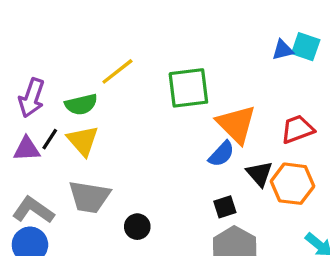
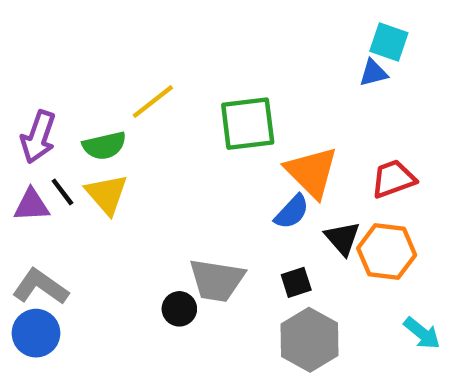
cyan square: (306, 47) -> (389, 42), moved
black line: (50, 139) -> (62, 192), turned -70
gray trapezoid: (89, 197) -> (217, 280), moved

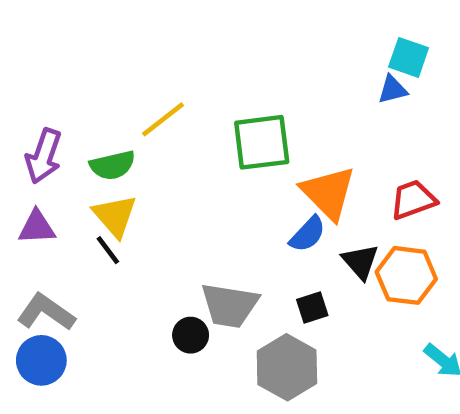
black line: (62, 192) -> (108, 250), moved
gray hexagon: (309, 340) -> (287, 367), moved

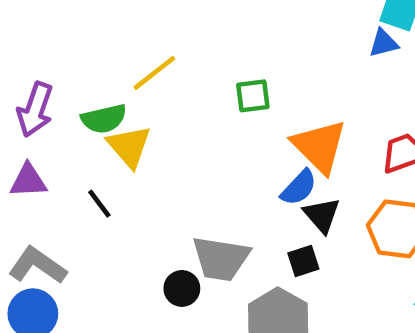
green square: (262, 142) -> (253, 96), size x0.6
yellow triangle: (115, 216) -> (129, 146), moved
black triangle: (360, 262) -> (322, 215), moved

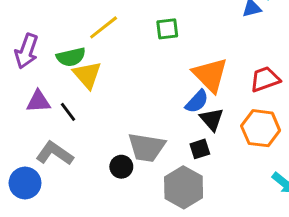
green square: (253, 96) -> (167, 29), moved
purple triangle: (28, 181) -> (38, 102), moved
gray L-shape: (37, 266) -> (55, 153), moved

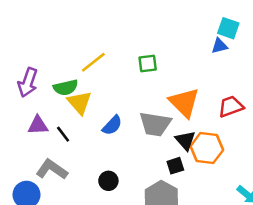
blue semicircle: (197, 102) -> (112, 125), moved
orange hexagon: (261, 128) -> (207, 148), moved
gray trapezoid: (147, 147) -> (155, 124), moved

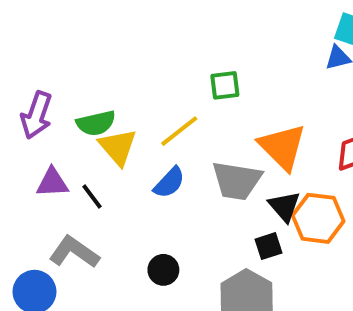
yellow line: (93, 62) -> (179, 131), moved

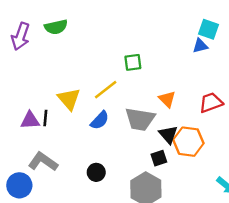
purple arrow: (36, 115) -> (21, 36), moved
green semicircle: (96, 123) -> (56, 27), moved
orange triangle: (282, 147) -> (167, 99), size x0.6
black line: (92, 196) -> (45, 118), moved, turned 42

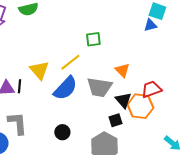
red trapezoid: (211, 103) -> (151, 89), moved
blue semicircle: (100, 120) -> (65, 88), size x1.5
gray L-shape: (43, 162) -> (17, 123), turned 50

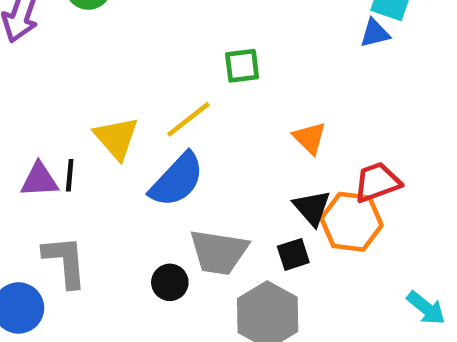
gray trapezoid: (99, 87) -> (219, 252), moved

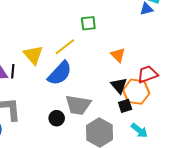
black square: (293, 254) -> (125, 106), moved
cyan arrow: (426, 308) -> (139, 130), moved

